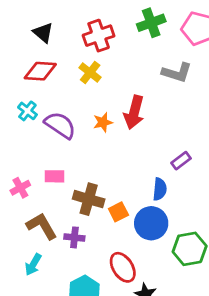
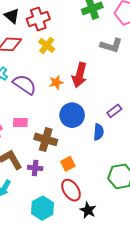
red cross: (99, 36) -> (38, 19), moved
orange square: (118, 212) -> (68, 164), moved
blue circle: (151, 223) -> (72, 115), moved

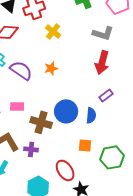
yellow cross: (47, 45) -> (53, 31), moved
red arrow: (79, 75) -> (102, 62), moved
blue circle: (72, 115) -> (66, 111), moved
orange square: (68, 164) -> (85, 145), moved, turned 32

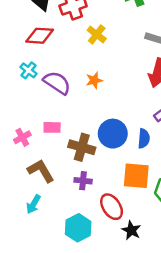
orange square: (85, 145) -> (136, 176), size x1.6
purple cross: (31, 149) -> (83, 181), moved

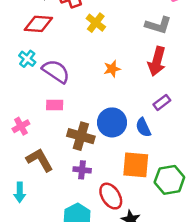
orange star: (94, 80) -> (112, 69), moved
pink rectangle: (52, 127) -> (55, 105), moved
blue semicircle: (144, 139) -> (143, 127), turned 150
cyan arrow: (33, 204) -> (20, 192), moved, turned -30

